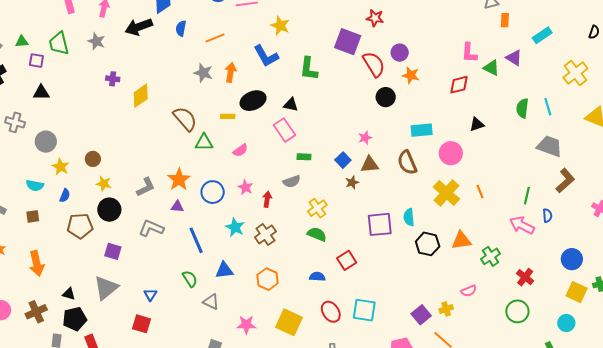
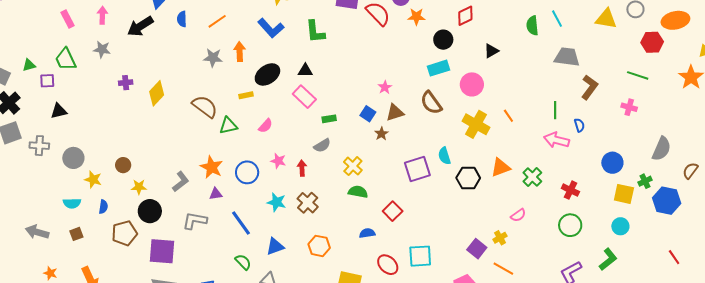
black circle: (386, 97) -> (443, 40), moved
purple square: (113, 251) -> (162, 251), size x1.6

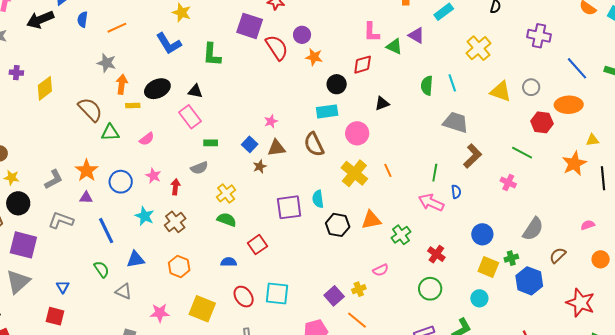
orange arrow: (240, 52) -> (122, 84), moved

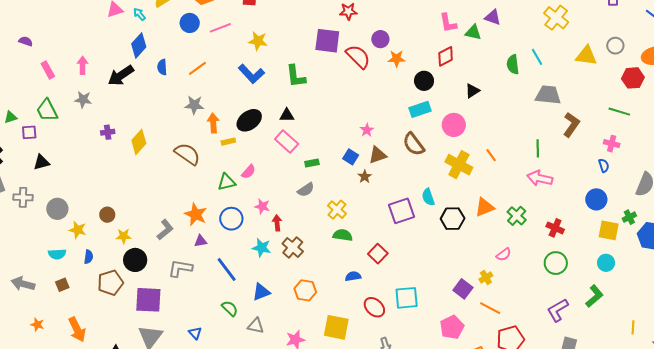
green triangle: (110, 133) -> (226, 182), moved
red arrow: (175, 187) -> (277, 223), moved
blue semicircle: (456, 192) -> (604, 165), moved

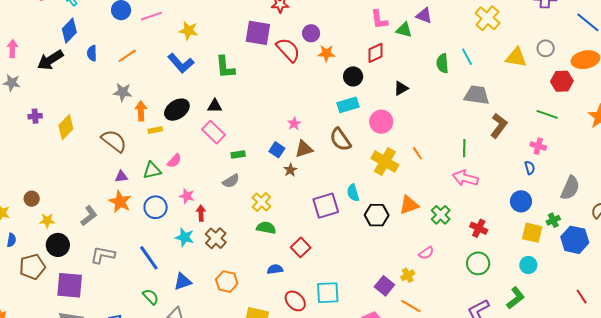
purple triangle: (201, 241) -> (121, 176), moved

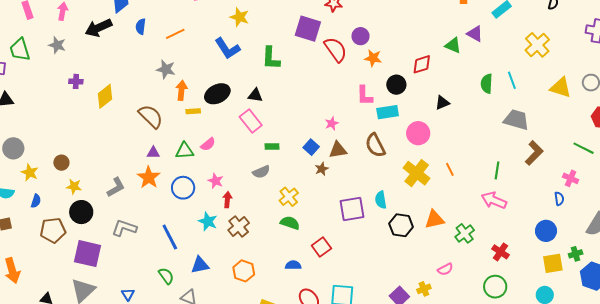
pink L-shape: (379, 20) -> (365, 96), moved
yellow square: (532, 233) -> (553, 263), turned -30

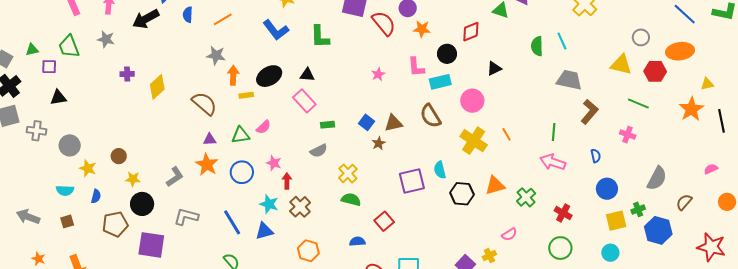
yellow triangle: (561, 88) -> (621, 65), moved
pink star: (332, 123) -> (378, 74), moved
blue semicircle: (559, 199) -> (596, 156), moved
blue triangle: (200, 265) -> (264, 231), moved

